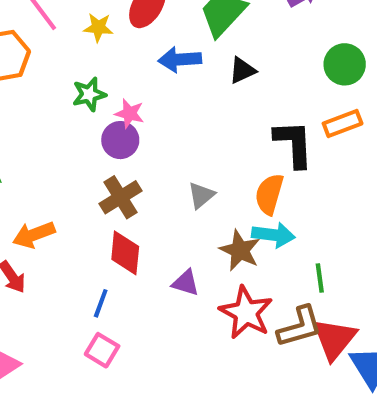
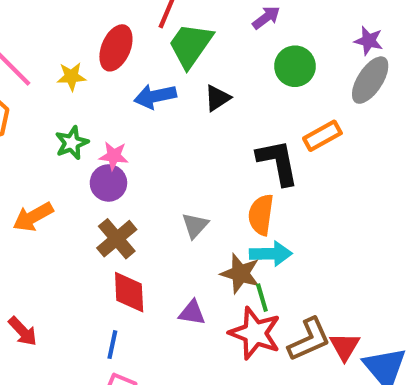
green circle: (345, 64) -> (295, 66), moved
orange arrow: (34, 235) -> (33, 217), moved
green line: (320, 278) -> (262, 298), moved
red triangle: (334, 339) -> (345, 346), size x0.7

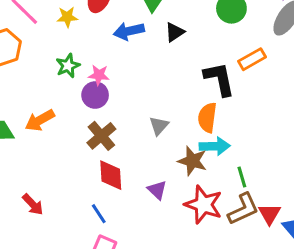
green line: (262, 298) -> (242, 177), moved
purple triangle: (192, 313) -> (157, 190), turned 35
blue line: (112, 345) -> (99, 214), turned -45

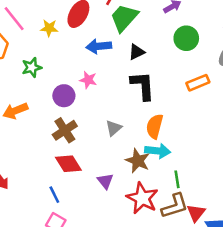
green star: (68, 66) -> (32, 67), moved
pink star: (99, 75) -> (88, 80), moved
black L-shape: (219, 79) -> (143, 86), moved
red diamond: (111, 175) -> (68, 164), turned -36

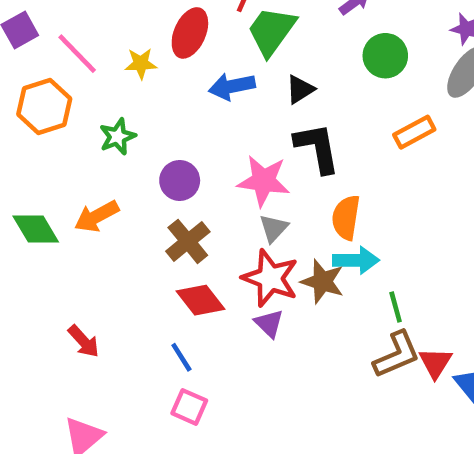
pink star: (88, 80) -> (264, 181), moved, size x1.6
red star: (142, 198) -> (270, 278), moved

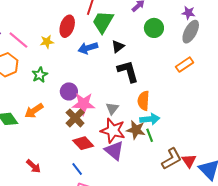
orange rectangle: (414, 132) -> (185, 65), moved
pink star: (264, 181) -> (83, 104), moved
green line: (396, 307) -> (150, 135), moved
purple triangle: (269, 324) -> (114, 151), size x1.5

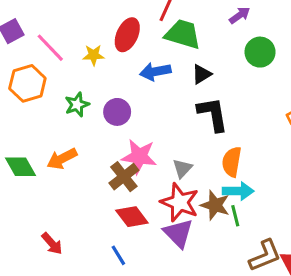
green trapezoid: (103, 22) -> (183, 34), turned 70
purple circle: (69, 91) -> (117, 112), moved

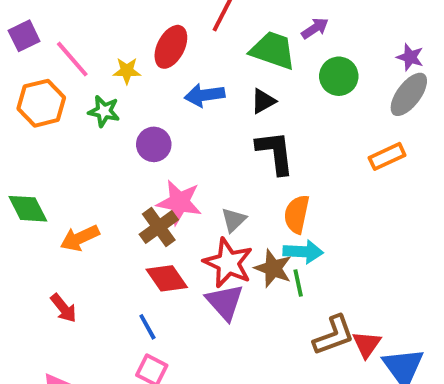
green trapezoid: (183, 34) -> (273, 50), moved
green star: (77, 105) -> (104, 111), moved, turned 30
orange arrow: (62, 159) -> (80, 238), moved

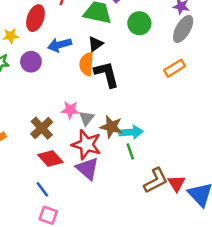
purple circle: (154, 144) -> (31, 62), moved
pink star: (179, 202) -> (70, 110), moved, size x0.7
orange semicircle: (297, 214) -> (86, 64), moved
brown star: (273, 268) -> (111, 127), moved

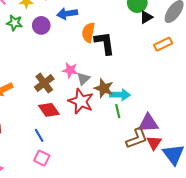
black triangle: (96, 44) -> (146, 17), moved
purple triangle: (87, 168) -> (148, 123), moved, turned -50

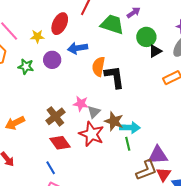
green star: (15, 23) -> (26, 67), moved

